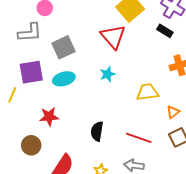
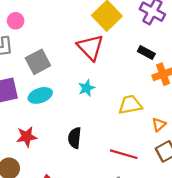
black rectangle: (165, 31) -> (146, 52), moved
black semicircle: (97, 131) -> (75, 138), moved

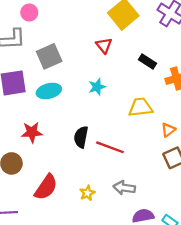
red triangle: (90, 47) -> (104, 46), size x0.6
black rectangle: (146, 52) -> (148, 61), moved
red line: (124, 154) -> (110, 147), moved

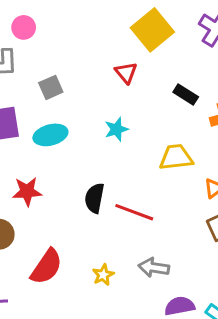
gray square: (49, 56) -> (51, 87), size x0.7

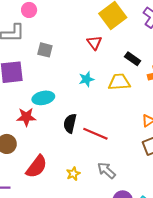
gray square: (51, 87) -> (45, 50), turned 35
cyan ellipse: (50, 135) -> (43, 98), moved
yellow trapezoid: (176, 157) -> (119, 82), moved
gray arrow: (154, 268) -> (106, 170), turned 30

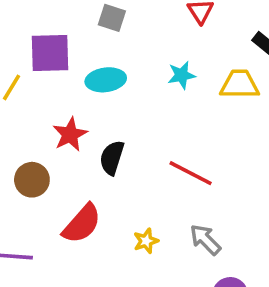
cyan ellipse: (43, 98) -> (106, 80), moved
red star: (26, 117) -> (70, 134), turned -30
black semicircle: (70, 123) -> (112, 158), moved

